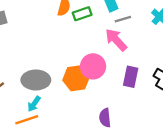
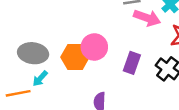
pink arrow: (116, 40) -> (147, 18), moved, turned 145
cyan arrow: (34, 104) -> (40, 78), moved

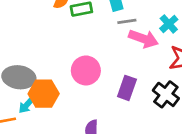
orange hexagon: (75, 57) -> (44, 94), moved

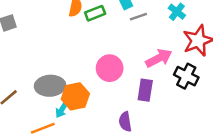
pink arrow: (143, 39) -> (159, 58), moved, turned -36
purple rectangle: (127, 88) -> (145, 90), moved

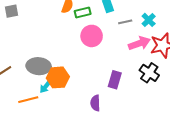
gray line: (138, 17) -> (125, 22), moved
pink arrow: (159, 58) -> (139, 43), moved
pink circle: (110, 68) -> (92, 36), moved

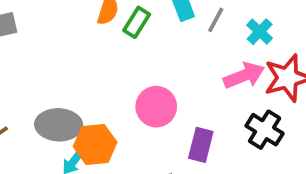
green rectangle: (83, 13) -> (137, 22), turned -42
gray line: (125, 22) -> (216, 20), moved, turned -48
pink circle: (92, 36) -> (156, 107), moved

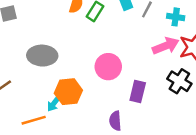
cyan cross: (260, 32) -> (176, 17), turned -35
gray ellipse: (59, 125) -> (42, 56), moved

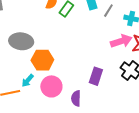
pink circle: (108, 67) -> (51, 86), moved
orange hexagon: (68, 92) -> (42, 60), moved

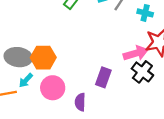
gray ellipse: (21, 41) -> (18, 57), moved
pink arrow: (121, 41) -> (136, 53), moved

